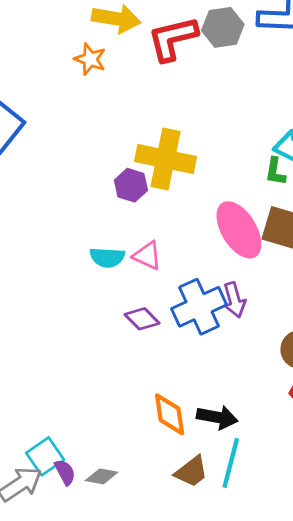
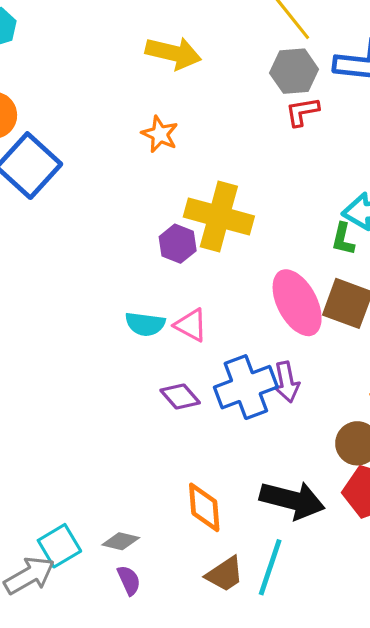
red L-shape: (173, 39) -> (302, 112), moved, size x0.6
orange star: (90, 59) -> (160, 134), moved
black arrow: (217, 417) -> (292, 500), moved, size x1.4
purple semicircle: (65, 472) -> (129, 580), moved
gray diamond: (102, 476) -> (121, 541), moved

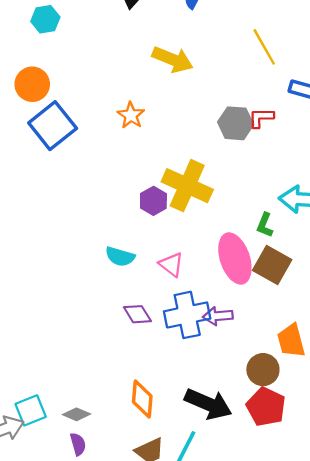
gray hexagon: (294, 71) -> (236, 123), moved
orange star: (160, 134) -> (131, 115), moved
green L-shape: (343, 239) -> (265, 225), moved
pink triangle: (191, 325) -> (171, 265), moved
purple arrow: (287, 382) -> (218, 316), turned 88

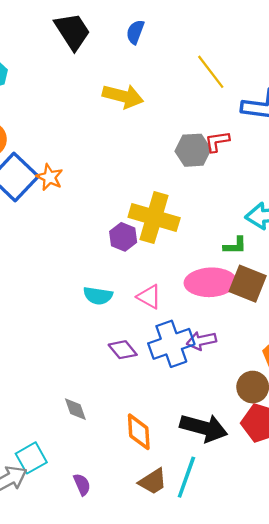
orange star: (131, 115) -> (50, 177), moved
green L-shape: (265, 225) -> (235, 246), turned -105
pink ellipse: (235, 259) -> (210, 282), turned -66
gray diamond: (76, 414) -> (75, 409), moved, turned 56

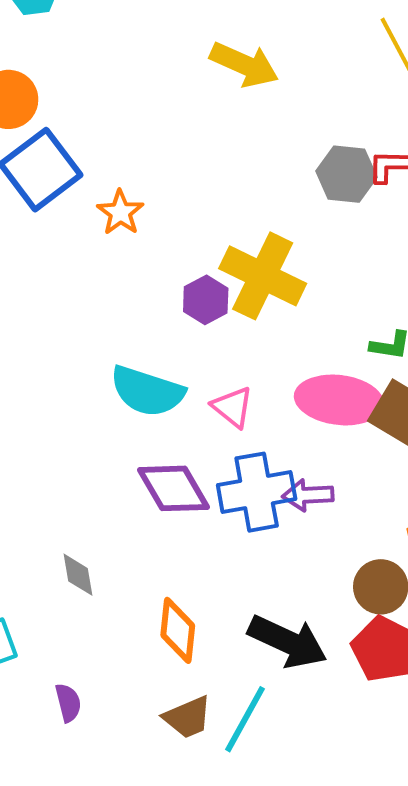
orange star: (50, 177) -> (120, 212), moved
cyan semicircle: (98, 296) -> (147, 391), size x1.5
purple diamond: (123, 350) -> (174, 488), size x1.5

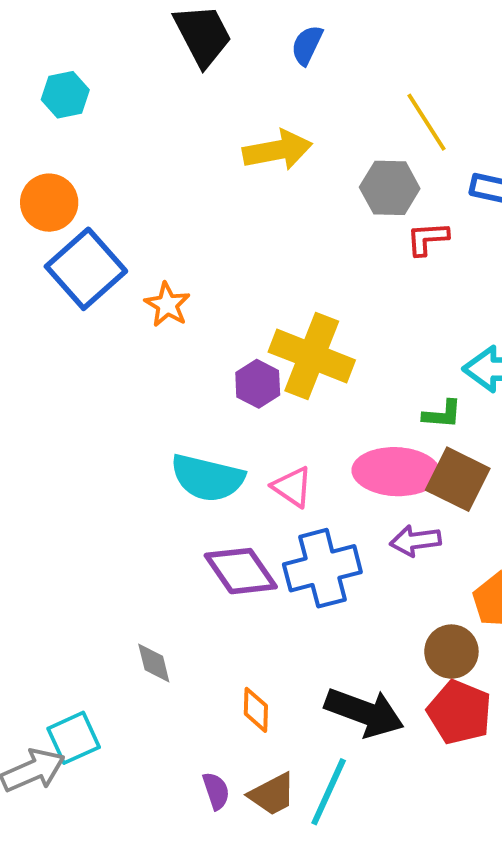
yellow arrow: (244, 64) -> (277, 150), turned -30
gray hexagon: (346, 174) -> (390, 188), moved
purple arrow: (308, 495) -> (415, 541), moved
orange diamond: (178, 630) -> (256, 710), size x0.7
purple semicircle: (68, 703) -> (216, 791), moved

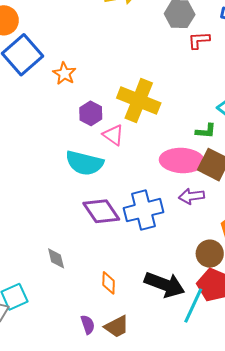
purple hexagon: (258, 384) -> (91, 113), moved
pink triangle: (292, 487) -> (113, 135), moved
cyan line: (329, 792) -> (193, 306), moved

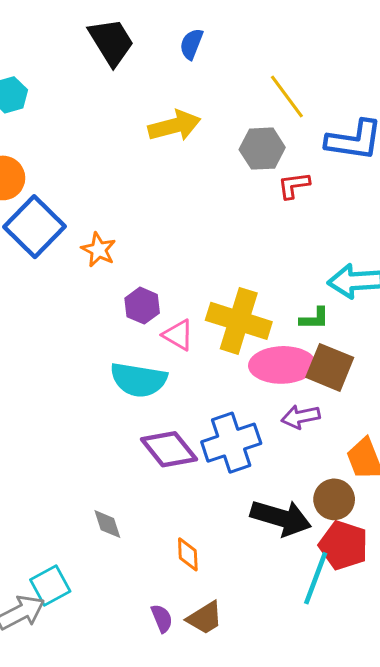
yellow cross: (139, 101) -> (239, 321), moved
black arrow: (165, 285) -> (281, 518), moved

